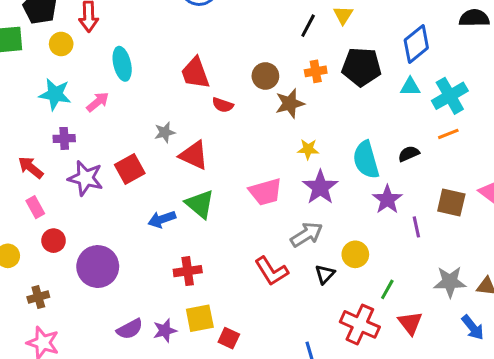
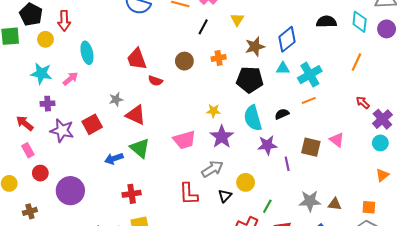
black line: (308, 26) -> (203, 27), moved
black pentagon: (361, 67) -> (250, 80), moved
brown star: (290, 103) -> (255, 47), moved
purple star: (387, 199) -> (267, 145), turned 30
red L-shape: (271, 271) -> (189, 194), turned 30

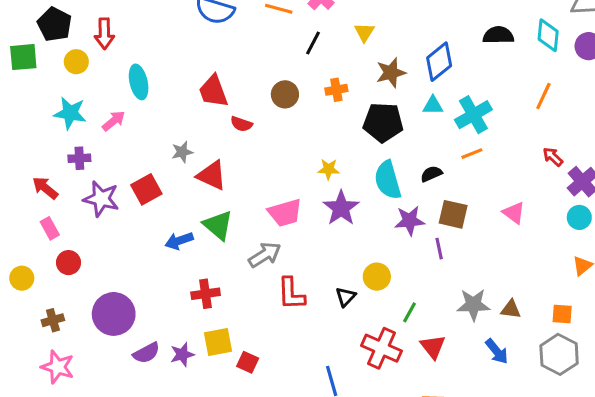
brown square: (311, 147) -> (453, 214), moved
gray arrow: (212, 169) -> (265, 255), moved
purple circle: (70, 191) -> (114, 314), moved

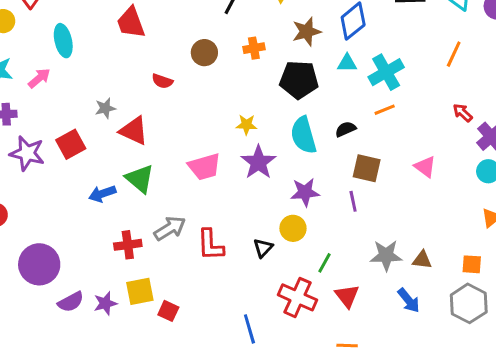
red trapezoid: (213, 91) -> (131, 23), moved
purple star: (410, 221) -> (305, 192), moved
gray arrow: (265, 255) -> (170, 228), moved

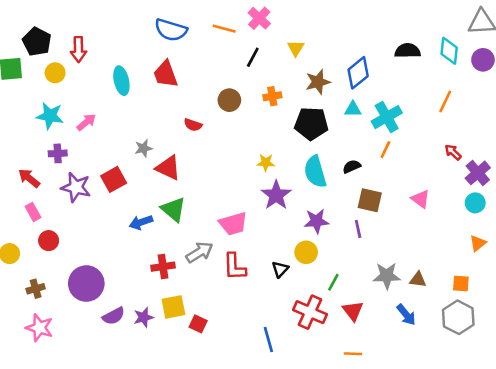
cyan ellipse: (63, 41) -> (121, 81), moved
orange line: (385, 110) -> (385, 150), turned -42
pink trapezoid: (204, 167) -> (233, 224), moved

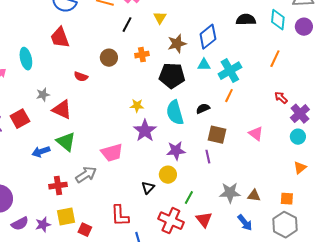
cyan ellipse: (121, 81) -> (26, 59), moved
red L-shape: (235, 267) -> (120, 216), moved

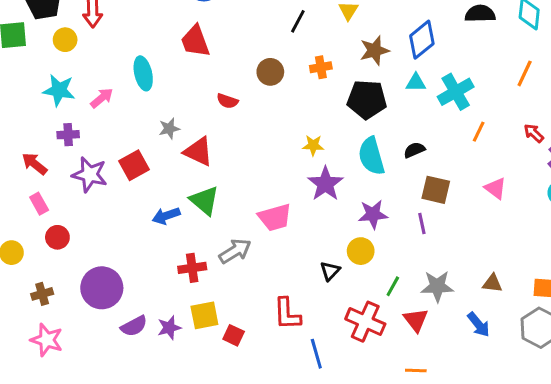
orange line: (229, 96) -> (479, 132), moved
gray star: (230, 193) -> (437, 286), moved

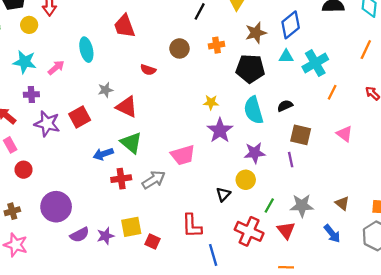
red cross: (192, 268) -> (121, 179), moved
brown triangle: (492, 283) -> (342, 203), turned 32

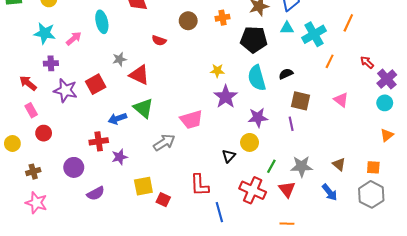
orange line: (366, 50) -> (348, 23), moved
red cross: (121, 179) -> (99, 141), moved
purple circle: (56, 207) -> (74, 167), size x0.7
purple star: (105, 236) -> (120, 157), moved

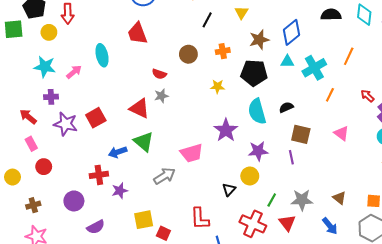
gray star: (120, 59) -> (161, 96), moved
yellow star: (217, 71) -> (218, 86), moved

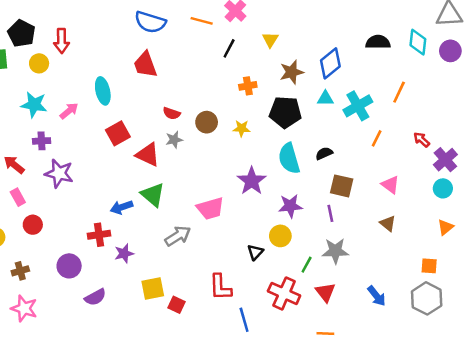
brown circle: (188, 54) -> (207, 122), moved
red square: (96, 118) -> (118, 133), moved
brown triangle: (339, 198) -> (388, 223), moved
gray star: (302, 200) -> (335, 251), moved

